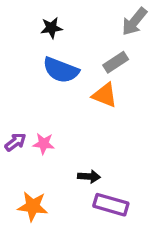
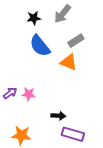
gray arrow: (134, 22) -> (63, 14), moved
blue semicircle: (61, 70) -> (40, 46), turned 30

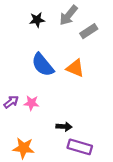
gray rectangle: (76, 41) -> (89, 31), moved
blue semicircle: (40, 46) -> (43, 65), moved

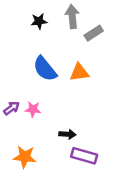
gray arrow: (69, 15) -> (72, 16), turned 135
orange triangle: (75, 68) -> (79, 72), turned -30

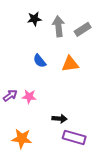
gray arrow: (72, 16) -> (58, 26), moved
blue semicircle: (45, 69) -> (40, 61), size x0.6

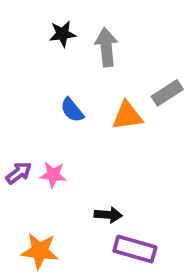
gray rectangle: (83, 29) -> (167, 93), moved

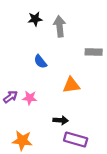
gray rectangle: (167, 93) -> (94, 52), turned 35
orange triangle: (127, 116) -> (71, 85), moved

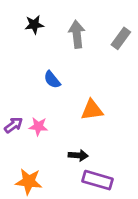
black star: (35, 19) -> (34, 25), moved
gray rectangle: (94, 52) -> (121, 38), moved, turned -56

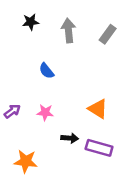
orange triangle: (92, 110) -> (98, 109), moved, turned 40
pink star: (38, 126) -> (45, 112), moved
purple rectangle: (97, 180) -> (99, 148), moved

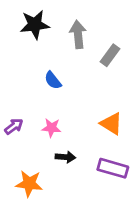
black star: (31, 22) -> (35, 25), size x1.5
gray rectangle: (108, 34) -> (110, 55), moved
black arrow: (70, 138) -> (65, 157), moved

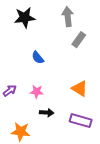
gray arrow: (78, 34) -> (68, 17), moved

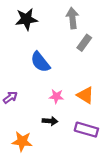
blue semicircle: (38, 58) -> (40, 62), size x1.5
pink star: (37, 92) -> (56, 96), moved

